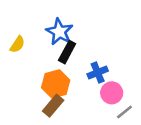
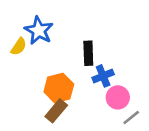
blue star: (59, 32) -> (39, 30), moved
black rectangle: (67, 52) -> (88, 53), moved, turned -30

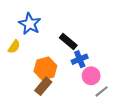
yellow semicircle: (19, 47) -> (14, 47), moved
black rectangle: (88, 53) -> (68, 41), turned -48

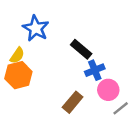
orange hexagon: (45, 69) -> (18, 75), moved
brown rectangle: (43, 86) -> (73, 102), moved

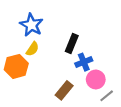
black rectangle: (81, 49) -> (72, 44), turned 72
yellow semicircle: (17, 55) -> (33, 49), moved

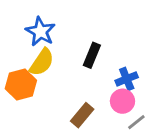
yellow semicircle: (33, 49) -> (42, 62), size x1.5
blue cross: (84, 62) -> (127, 79), moved

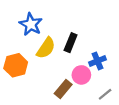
yellow semicircle: (42, 62) -> (46, 48), moved
pink circle: (122, 101) -> (81, 75), moved

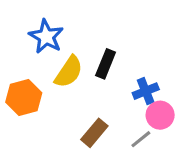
pink circle: (81, 75) -> (160, 115), moved
gray line: (105, 94) -> (141, 139), moved

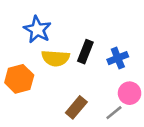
yellow semicircle: (69, 72) -> (56, 58), turned 60
blue cross: (146, 91) -> (118, 58), moved

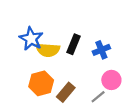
blue star: (37, 30) -> (31, 39), moved
orange hexagon: (19, 79) -> (41, 83), moved

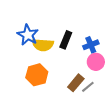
pink circle: (111, 80) -> (96, 62), moved
brown rectangle: (66, 92) -> (76, 83), moved

